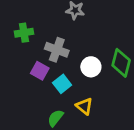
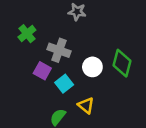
green cross: (24, 33) -> (27, 34), turned -30

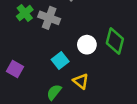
gray cross: (59, 50) -> (49, 18), moved
purple square: (42, 71) -> (15, 69), moved

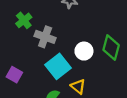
gray cross: (49, 18) -> (45, 37), moved
cyan square: (60, 61) -> (58, 66), size x1.5

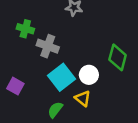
green cross: (24, 20) -> (25, 29), turned -35
white circle: (84, 51) -> (89, 75), moved

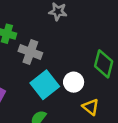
yellow triangle: (83, 99) -> (91, 107), moved

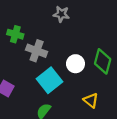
white circle: (74, 82) -> (75, 64), moved

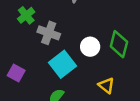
green cross: (15, 34) -> (26, 15), turned 35

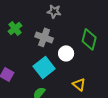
gray cross: (49, 33) -> (44, 37), moved
green diamond: (119, 44) -> (89, 39), moved

